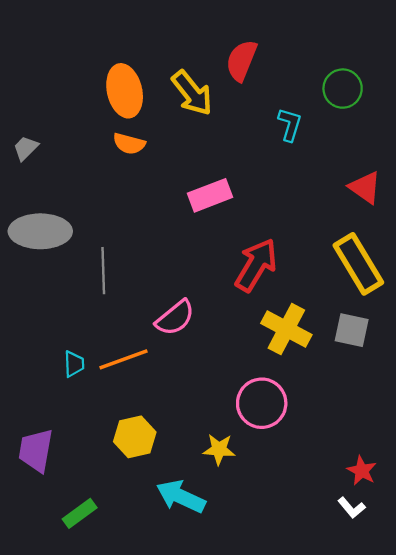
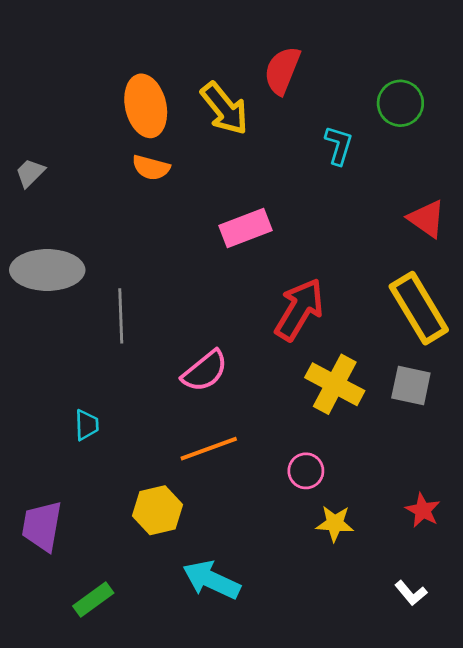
orange line: (123, 359) -> (209, 449), moved
pink circle: (262, 403) -> (306, 471), size x0.6
yellow star: (219, 449) -> (335, 523), moved
red star: (362, 471) -> (423, 510), moved

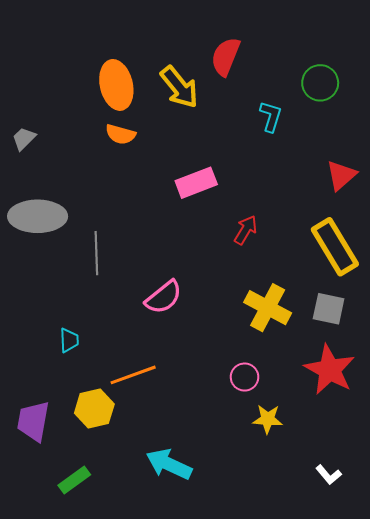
red triangle: (427, 219) -> (341, 175), turned 44
red arrow: (299, 309) -> (246, 230), moved, size x0.6
orange line: (209, 449) -> (133, 375), moved
yellow hexagon: (158, 510) -> (94, 409), moved
red star: (423, 510) -> (330, 370), moved, size x1.8

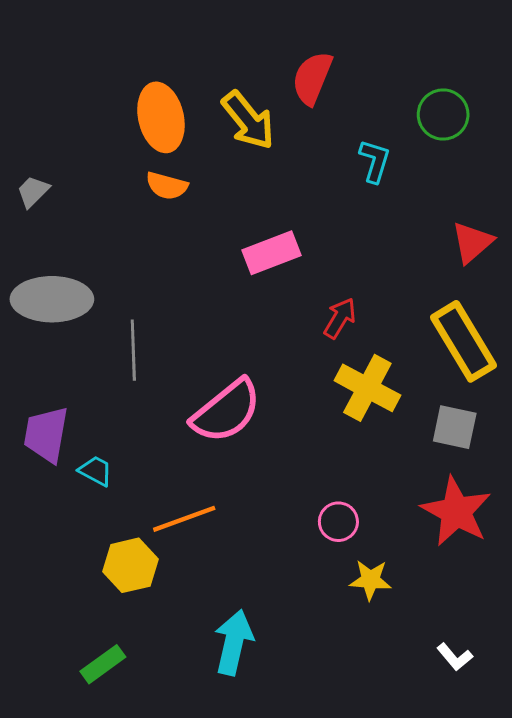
pink semicircle: (164, 297) -> (226, 411), size x1.4
yellow cross: (268, 308) -> (367, 388), moved
cyan trapezoid: (69, 340) -> (96, 471), turned -60
purple trapezoid: (33, 421) -> (46, 434), moved
cyan arrow: (169, 464) -> (234, 642), turned 78

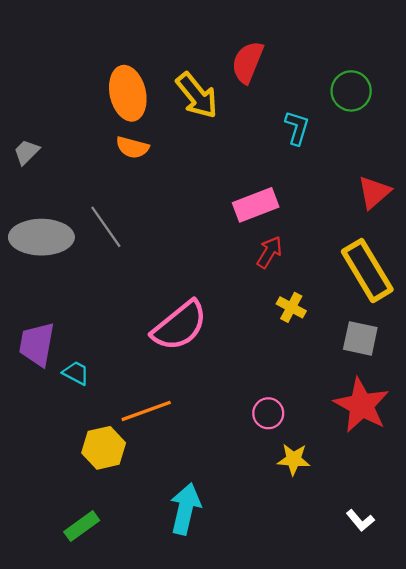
pink rectangle: (272, 253) -> (256, 205), moved
gray line: (133, 350) -> (106, 227), moved, turned -33
yellow cross: (367, 388) -> (291, 307), size x0.6

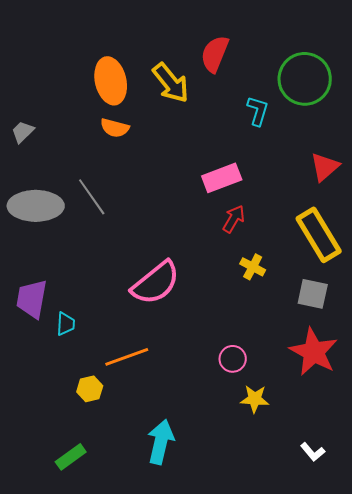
green circle: (351, 91) -> (305, 79), size x1.5
cyan trapezoid: (76, 373) -> (66, 324), turned 65
yellow hexagon: (104, 448) -> (90, 389), size x0.7

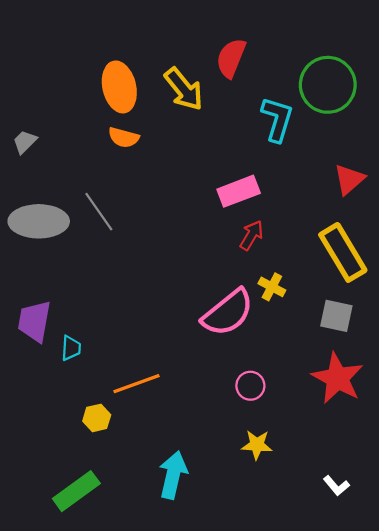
cyan L-shape: (258, 111) -> (277, 119), size x1.4
pink semicircle: (156, 283) -> (228, 313), moved
yellow star: (255, 399) -> (257, 445), moved
green rectangle: (71, 457) -> (76, 491), size x1.4

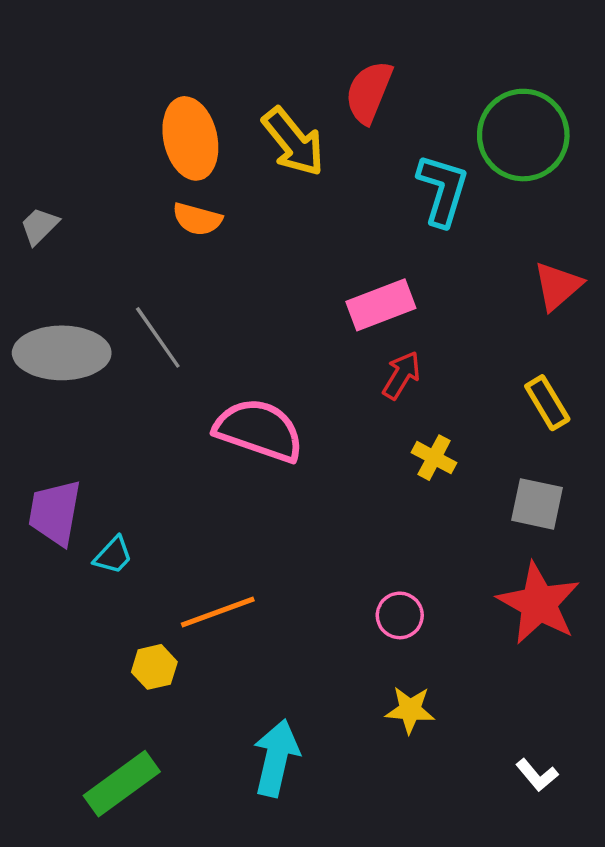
yellow rectangle: (343, 252) -> (547, 403), size x0.6
pink semicircle: (228, 313) -> (259, 430), moved, turned -122
cyan trapezoid: (71, 348) -> (113, 555), turned 40

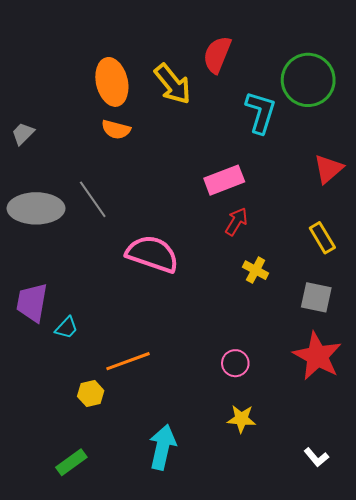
green rectangle: (122, 784) -> (71, 462), size x0.7

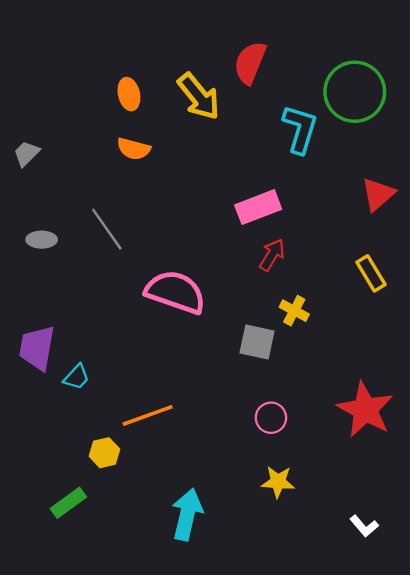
orange ellipse: (112, 82) -> (129, 94), size x0.6
gray ellipse: (36, 208) -> (42, 240), size x0.5
gray square: (316, 297) -> (257, 342), moved
green rectangle: (71, 462) -> (68, 503), moved

